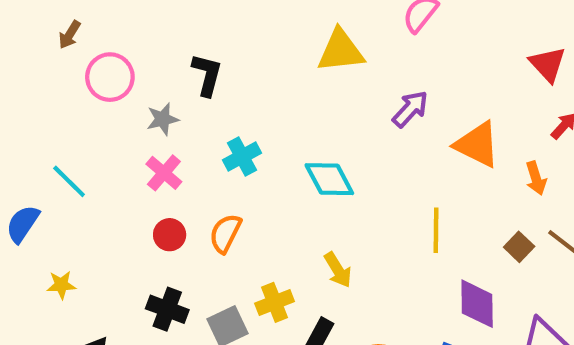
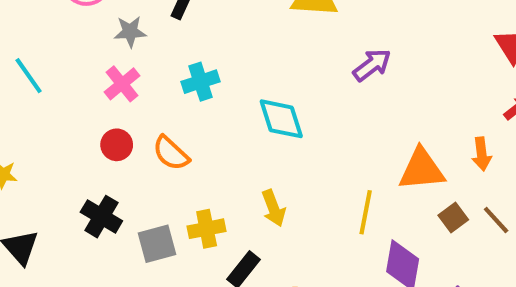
orange triangle: (477, 145) -> (422, 169), moved, turned -42
yellow line: (436, 230) -> (366, 212), moved
orange semicircle: (225, 233) -> (171, 153), turned -84

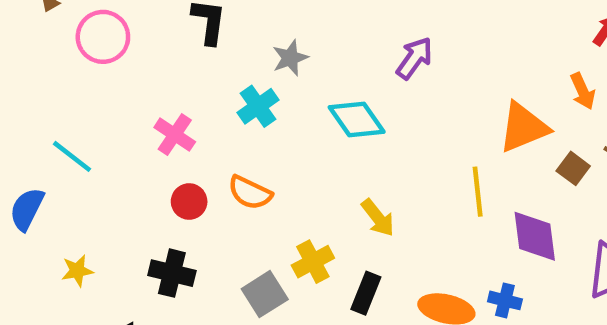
gray star: (130, 32) -> (290, 58), moved
purple arrow: (372, 65) -> (414, 58), moved
black cross: (101, 217) -> (172, 273), moved

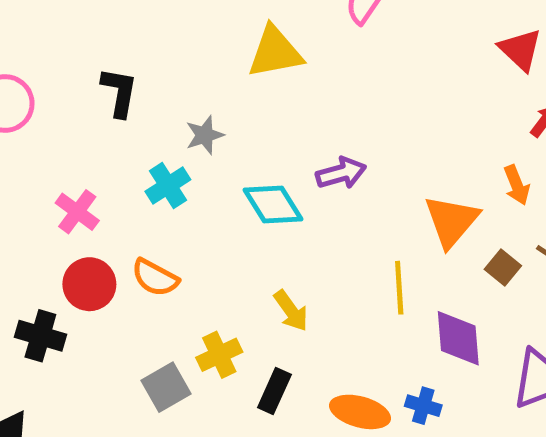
purple arrow: (414, 58) -> (341, 173), moved, turned 36
orange triangle: (523, 127) -> (452, 221), turned -30
red circle: (189, 201) -> (89, 284), size x1.4
black cross: (172, 273) -> (40, 336), moved

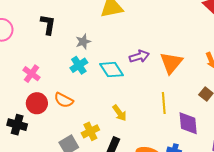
cyan cross: (168, 185) -> (79, 65), moved
orange triangle: (452, 221) -> (171, 63), moved

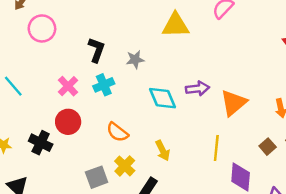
black L-shape: (48, 24) -> (97, 50), moved
cyan cross: (79, 65) -> (104, 85), moved
orange semicircle: (64, 100) -> (117, 132), moved
yellow cross: (90, 131) -> (125, 166), turned -30

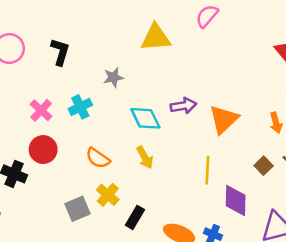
black L-shape: (97, 50) -> (60, 52), moved
yellow arrow: (163, 151) -> (145, 157), moved

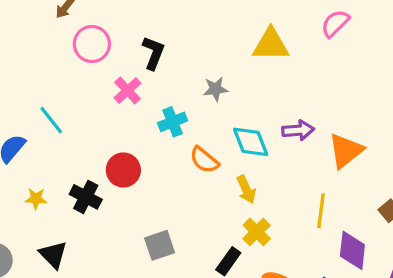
pink cross: (41, 110) -> (128, 90), moved
orange semicircle: (98, 158) -> (204, 160), moved
yellow cross: (108, 195) -> (257, 232), moved

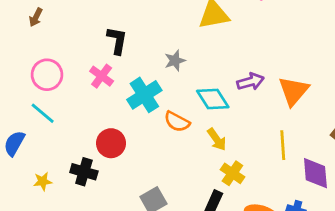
pink circle: (92, 44) -> (47, 75), moved
cyan cross: (173, 122) -> (144, 95), size x1.4

